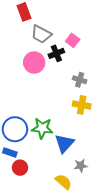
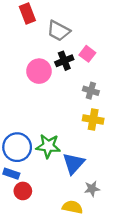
gray trapezoid: (41, 34) -> (59, 31), moved
pink square: (73, 40) -> (87, 54), moved
yellow semicircle: (63, 182) -> (72, 207), turned -30

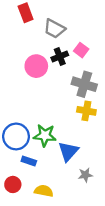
gray cross: (91, 91) -> (84, 84), size x1.6
blue rectangle: (11, 174) -> (29, 161), moved
red circle: (23, 191) -> (13, 184), moved
yellow semicircle: (72, 207) -> (44, 191), moved

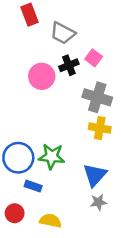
blue triangle: (68, 151) -> (95, 175), moved

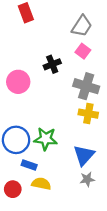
gray trapezoid: (63, 33) -> (82, 26), moved, turned -85
black cross: (69, 65) -> (52, 64), moved
pink circle: (42, 76) -> (18, 82), moved
yellow semicircle: (50, 221) -> (41, 184), moved

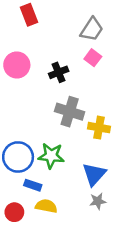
pink circle: (18, 82) -> (17, 65), moved
gray cross: (86, 86) -> (70, 112), moved

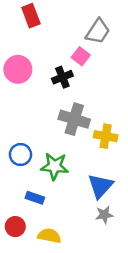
pink square: (93, 58) -> (81, 56), moved
blue circle: (18, 157) -> (20, 155), moved, size x0.7
yellow semicircle: (46, 206) -> (49, 236), moved

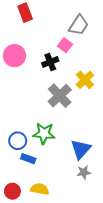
gray cross: (74, 119) -> (60, 96), turned 30
yellow cross: (106, 136) -> (85, 80), moved, turned 36
blue circle: (20, 155) -> (18, 141), moved
red circle: (15, 227) -> (12, 191), moved

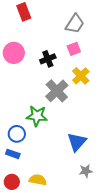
pink square: (65, 45) -> (74, 49), moved, turned 32
green star: (44, 133) -> (37, 116), moved
blue rectangle: (28, 159) -> (13, 154), moved
gray star: (84, 172) -> (86, 171), moved

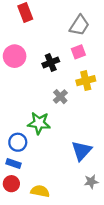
yellow cross: (81, 76) -> (86, 81), turned 30
gray cross: (57, 91) -> (60, 97), size x0.6
red circle: (12, 182) -> (11, 184), moved

